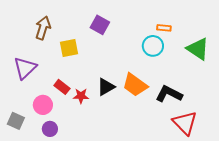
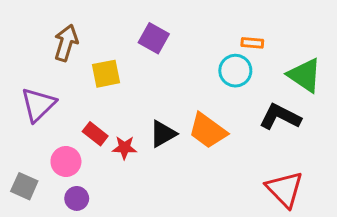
black L-shape: (169, 94) -> (280, 117), moved

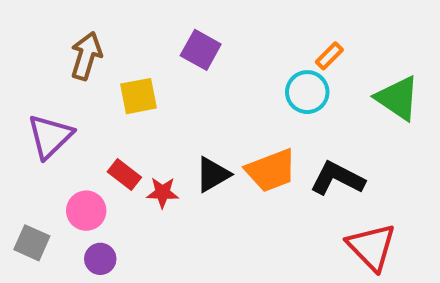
orange rectangle: (252, 43) -> (329, 56), turned -50
black L-shape: (280, 117) -> (337, 178), moved
orange trapezoid: (208, 131) -> (271, 170), turned -57

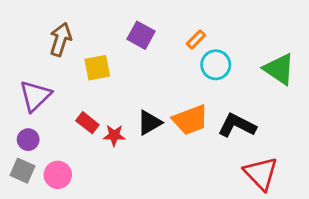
orange rectangle: (329, 56) -> (196, 39), moved
pink circle: (86, 211) -> (58, 175), moved
purple circle: (100, 259) -> (28, 140), moved

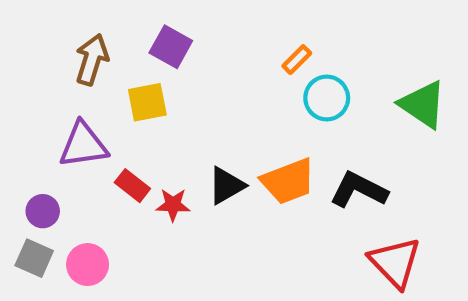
purple square: (141, 35) -> (171, 47), moved
purple triangle: (35, 96) -> (83, 145), moved, turned 36

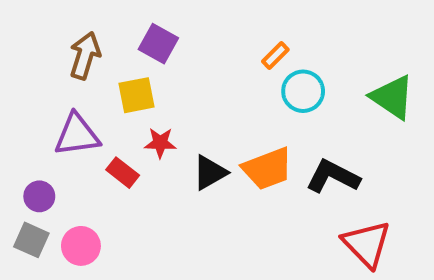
red star: (173, 205) -> (160, 143), moved

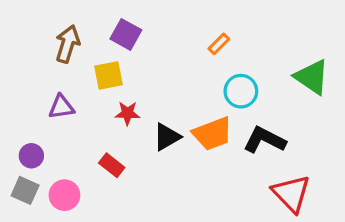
cyan circle: (303, 91) -> (241, 91), moved
purple triangle: (77, 135) -> (61, 107), size x0.7
red rectangle: (123, 173) -> (112, 165), moved

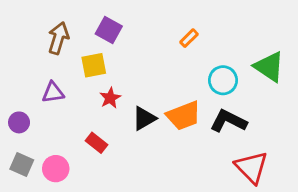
cyan circle: (241, 91) -> (223, 80), moved
red star: (127, 113) -> (110, 98), turned -30
purple circle: (31, 156) -> (19, 122), moved

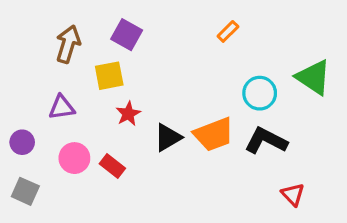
orange rectangle: (189, 38) -> (228, 31), moved
red triangle: (252, 167) -> (293, 194), size x0.6
pink circle: (56, 169) -> (74, 158), moved

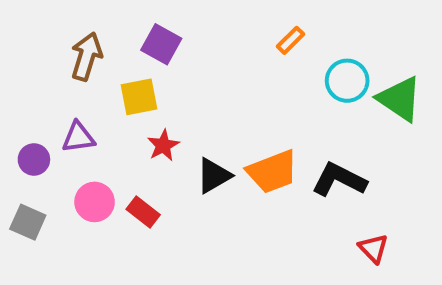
cyan circle: (260, 93) -> (347, 81), moved
purple circle: (22, 142) -> (34, 159), moved
gray square: (25, 191) -> (28, 222), moved

